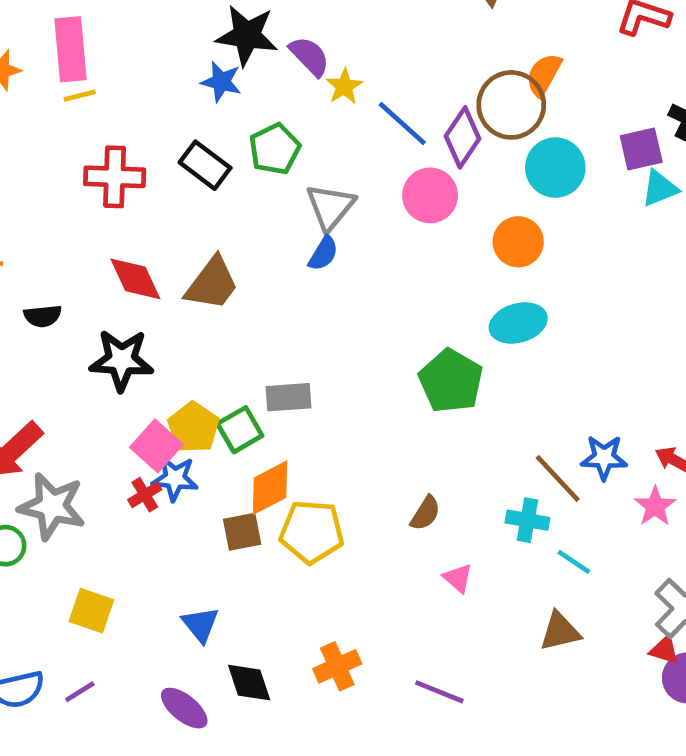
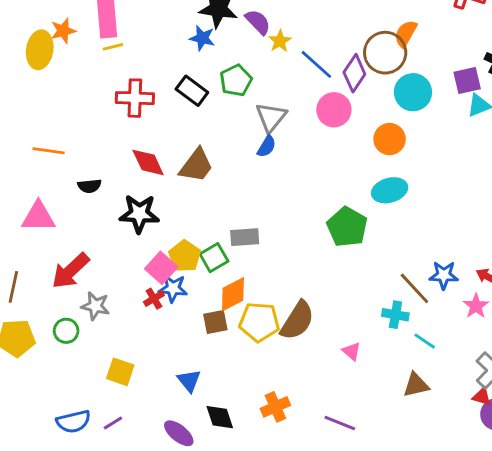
gray star: (52, 506) -> (95, 306), size x0.7
brown semicircle: (425, 513) -> (297, 321), moved, size x1.8

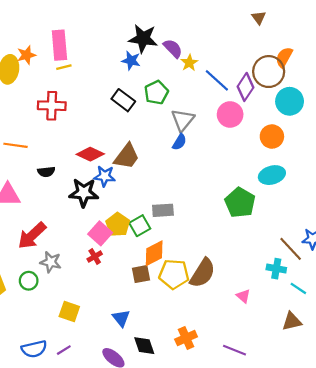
red cross: (135, 98) -> (52, 106), moved
red diamond: (148, 162) -> (90, 154), turned -40
blue star: (173, 288) -> (105, 176), moved

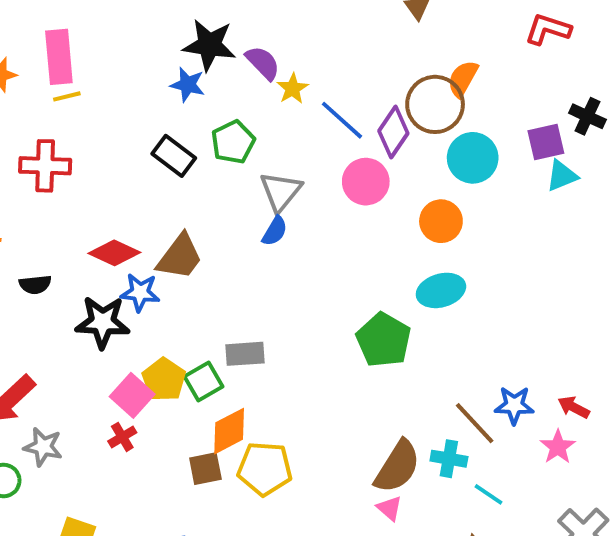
brown semicircle: (203, 273) -> (397, 467), moved

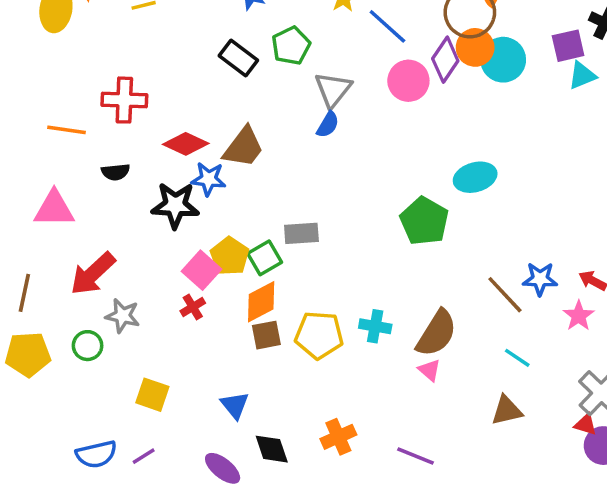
purple diamond: (393, 132) -> (445, 60), moved
red cross: (45, 166) -> (124, 100), moved
orange circle: (441, 221) -> (475, 47), moved
orange diamond: (229, 431) -> (261, 302), moved
cyan cross: (449, 459) -> (375, 326), moved

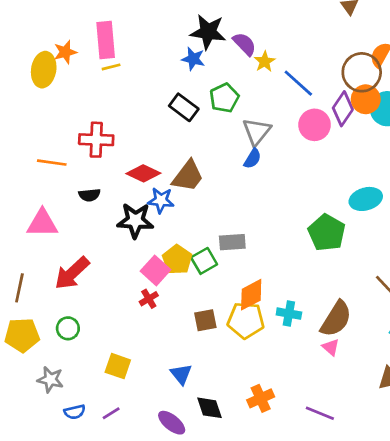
orange diamond: (261, 302) -> (251, 295), moved
gray star: (123, 316) -> (50, 380), moved
blue semicircle: (96, 454) -> (75, 412), size x0.7

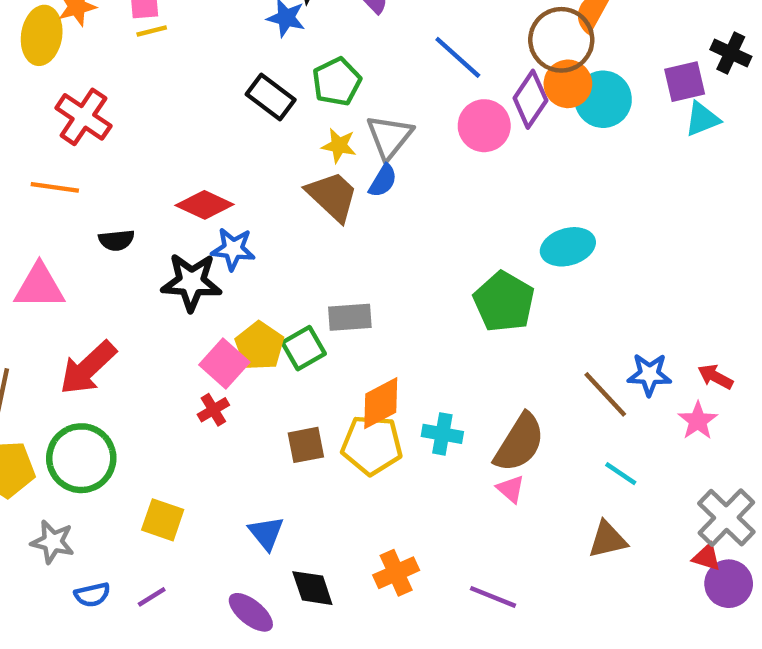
yellow star: (265, 62) -> (339, 145), moved, turned -30
red cross: (96, 140) -> (83, 117), moved, turned 32
brown trapezoid: (188, 176) -> (332, 196), moved, turned -84
green circle: (68, 328) -> (81, 458), size x1.8

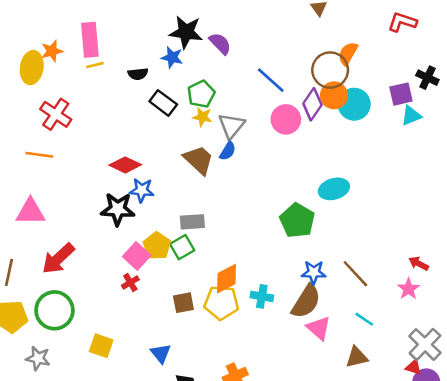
yellow star: (339, 145) -> (202, 117), moved
black semicircle: (116, 240) -> (138, 74), moved
gray rectangle: (350, 317) -> (192, 222), moved
blue star: (649, 375) -> (314, 272), moved
pink triangle: (511, 489) -> (319, 328), moved, size x1.5

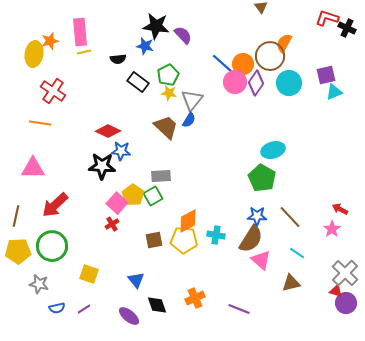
black cross: (427, 78) -> (347, 28), moved
orange circle: (334, 95) -> (243, 64), moved
pink circle: (286, 119) -> (235, 82), moved
green pentagon: (297, 221) -> (262, 178), moved

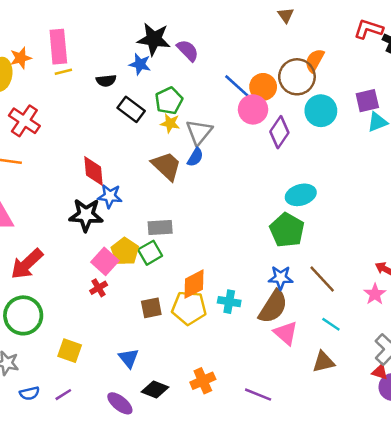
purple diamond: (256, 83) -> (279, 132), moved
red diamond: (108, 131) -> (94, 171), turned 60
black diamond: (157, 305) -> (155, 390), turned -50

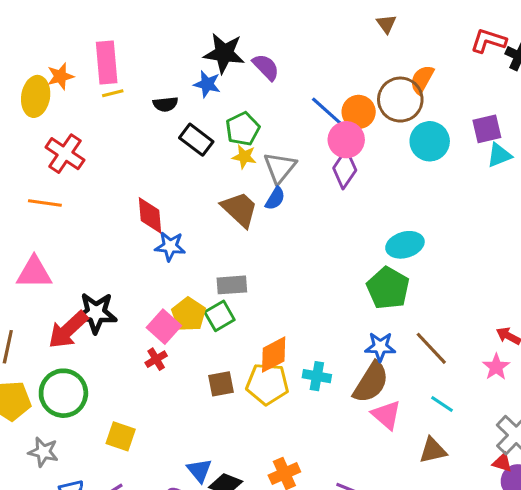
purple diamond: (279, 132) -> (345, 169), moved
black star: (86, 215) -> (96, 313), moved
blue triangle: (129, 358) -> (199, 470), moved

